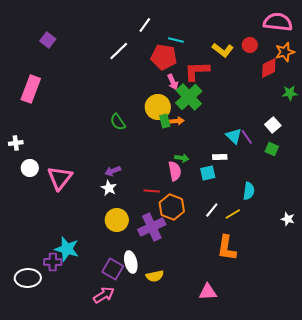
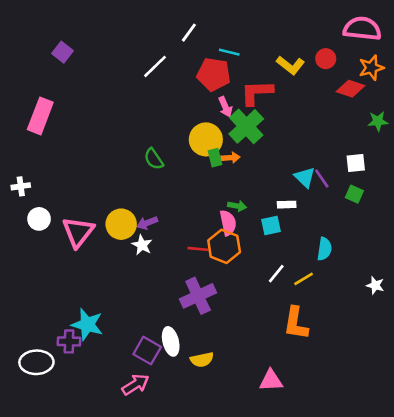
red diamond: (269, 68) -> (350, 89), turned 45
white square: (273, 125) -> (356, 163), turned 35
orange hexagon: (172, 207) -> (224, 246), moved
yellow circle: (117, 220) -> (121, 224), moved

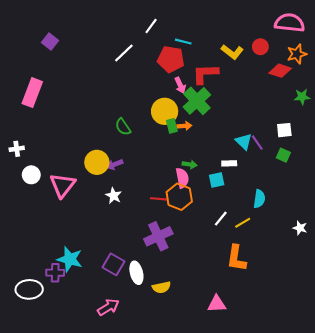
purple arrow: (147, 223) -> (115, 164), moved
yellow circle: (121, 224) -> (97, 162), moved
purple square: (147, 351) -> (114, 264), moved

